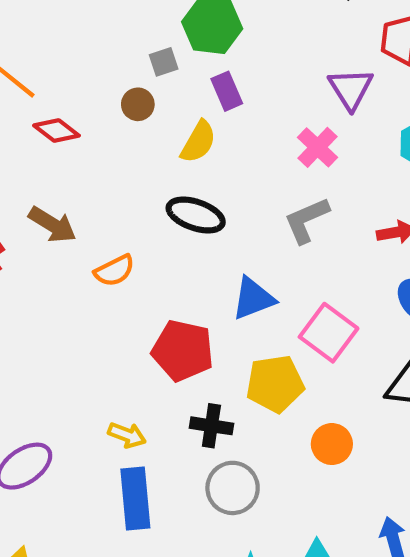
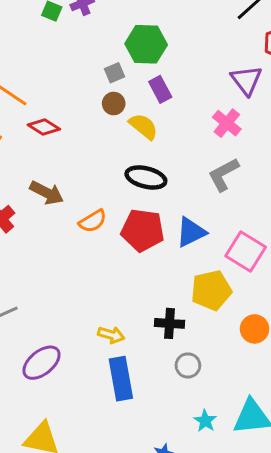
brown circle: (138, 104) -> (114, 104), moved
yellow semicircle: (198, 142) -> (143, 126), turned -76
red pentagon: (183, 351) -> (143, 230), moved
gray circle: (233, 488) -> (188, 365), size x0.7

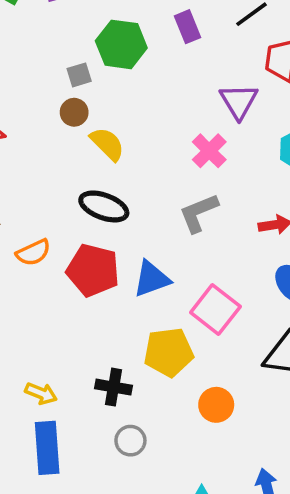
purple rectangle: (160, 89) -> (188, 27), moved

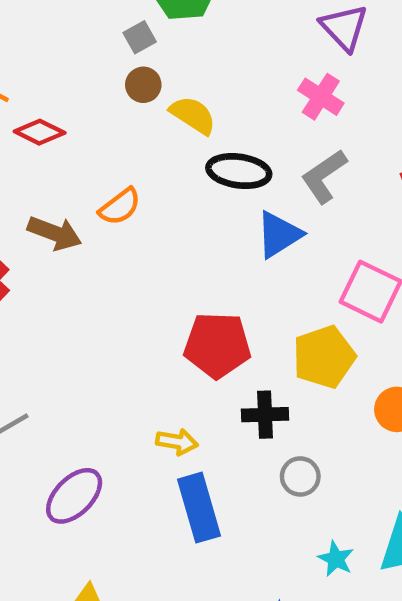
black ellipse: (104, 206) -> (239, 171), moved
orange semicircle: (33, 253) -> (120, 207), moved
red pentagon: (93, 270) -> (217, 345), moved
blue triangle: (152, 279) -> (279, 235), moved

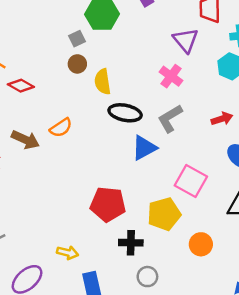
yellow semicircle: (193, 115) -> (103, 82), turned -135
yellow arrow: (177, 442) -> (68, 253), moved

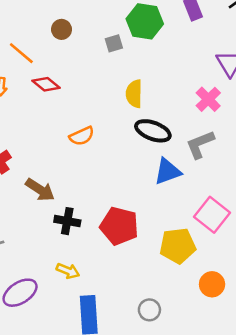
brown circle: (77, 64) -> (62, 29), moved
brown arrow: (25, 140) -> (40, 190), moved
black cross: (131, 243) -> (67, 221), moved

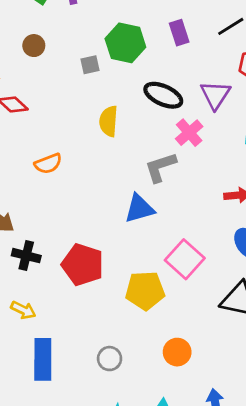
black ellipse: (153, 131) -> (163, 95), moved
gray L-shape: (200, 144) -> (160, 167), moved
orange circle: (212, 284) -> (177, 352), moved

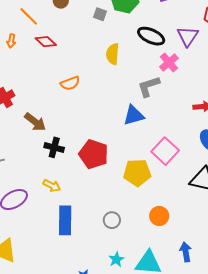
gray square: (90, 65) -> (100, 14), turned 32

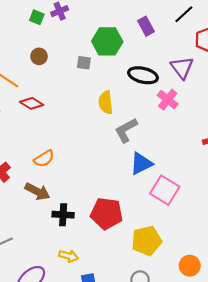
orange semicircle: (70, 83) -> (44, 159), moved
gray L-shape: (149, 86) -> (126, 130), moved
pink square: (165, 151) -> (165, 190), moved
yellow pentagon: (137, 173) -> (147, 241), moved

